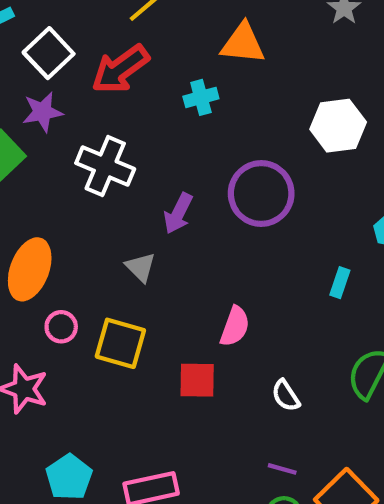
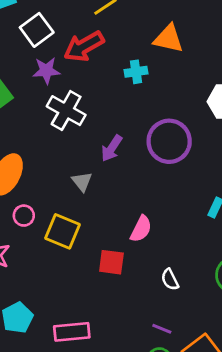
purple star: (42, 112) -> (46, 71), moved

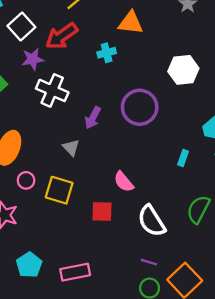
pink semicircle: (141, 229) -> (124, 182), turned 120
white semicircle: (170, 280) -> (152, 221), size x1.8

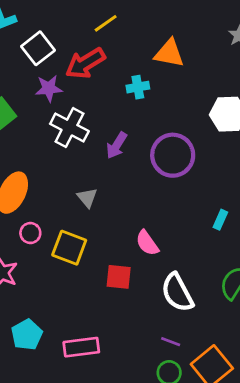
purple arrow: (93, 118) -> (117, 145), moved

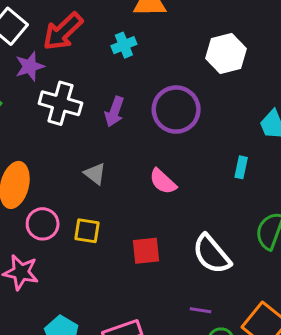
pink circle: (30, 233) -> (43, 224), size x1.4
pink semicircle: (147, 243) -> (163, 181), moved
yellow square: (69, 248) -> (87, 231), size x0.7
purple line: (171, 342) -> (200, 310), moved

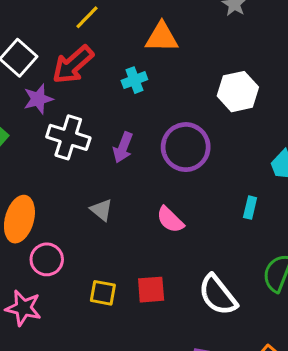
yellow square: (87, 231) -> (103, 293), moved

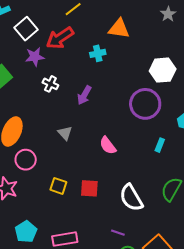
white cross: (68, 137) -> (50, 84), size x0.6
purple circle: (186, 147) -> (145, 104), moved

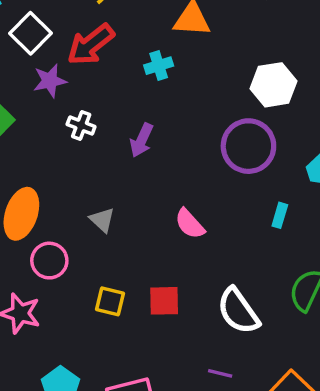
gray triangle: (65, 133) -> (102, 220), moved

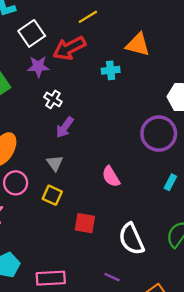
purple arrow: (142, 140) -> (65, 127), moved
yellow square: (110, 301) -> (52, 195), moved

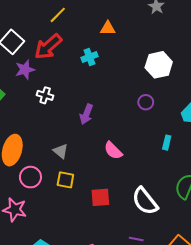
orange triangle: (138, 45) -> (108, 28), size x0.7
purple arrow: (65, 127) -> (86, 114), moved
purple circle: (159, 134) -> (146, 102), size x0.5

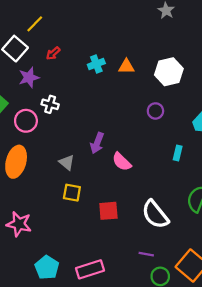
yellow line: (58, 15) -> (35, 24), moved
orange triangle: (108, 28) -> (126, 67), moved
red arrow: (48, 47) -> (53, 53), size x0.5
purple arrow: (86, 114) -> (97, 143), moved
pink circle: (30, 177) -> (26, 121), moved

